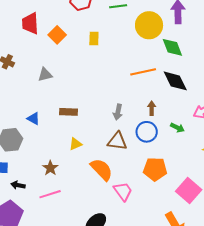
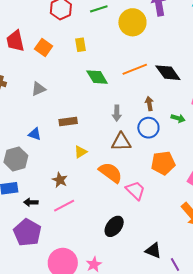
green diamond: (172, 47) -> (97, 77), moved

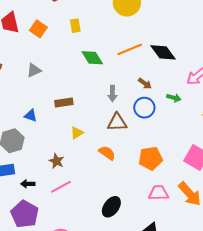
brown arrow: (149, 104) -> (145, 84), turned 136
orange pentagon: (163, 163) -> (150, 158), moved
orange semicircle: (111, 172) -> (107, 153), size x0.7
pink trapezoid: (135, 190) -> (159, 193), moved, turned -45

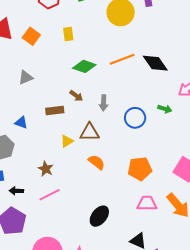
green diamond: (92, 58) -> (84, 66), turned -40
brown arrow: (145, 84) -> (76, 96), moved
brown triangle: (117, 122) -> (90, 132), moved

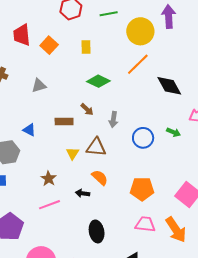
orange line: (122, 59) -> (138, 64), moved, turned -30
yellow triangle: (67, 141) -> (73, 153), turned -32
black arrow: (16, 191) -> (82, 193), moved
black ellipse: (99, 216) -> (97, 231), turned -55

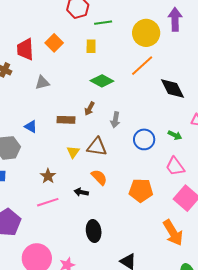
green line: (109, 14) -> (103, 23), moved
red trapezoid: (22, 35) -> (25, 49), moved
brown arrow: (87, 109) -> (89, 109), turned 72
pink trapezoid: (145, 224) -> (175, 166), moved, turned -135

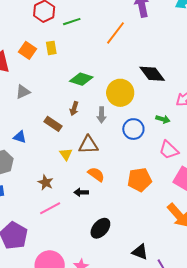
yellow circle: (146, 33) -> (120, 93), moved
yellow rectangle: (91, 46) -> (51, 48), moved
orange line: (142, 66) -> (116, 33), moved
brown rectangle: (66, 120) -> (53, 124), turned 42
black ellipse: (94, 231) -> (100, 228), turned 60

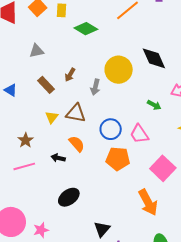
green diamond: (81, 79) -> (86, 29), moved
gray triangle: (23, 92) -> (37, 51), moved
blue circle: (133, 129) -> (111, 129), moved
pink trapezoid: (169, 150) -> (139, 134), moved
black triangle: (140, 252) -> (102, 229), turned 36

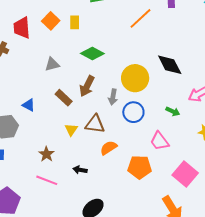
green diamond: (86, 29) -> (92, 53), moved
brown arrow: (70, 75) -> (87, 86), size x1.5
blue circle: (111, 129) -> (133, 112), moved
orange semicircle: (77, 144) -> (109, 148), moved, turned -78
pink line: (24, 166) -> (47, 180), turned 40

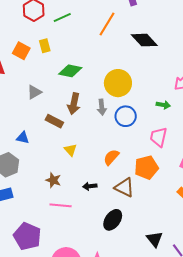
black diamond: (170, 65) -> (144, 40), moved
brown triangle: (95, 124) -> (124, 187), moved, turned 35
pink trapezoid: (160, 141) -> (159, 137), turned 65

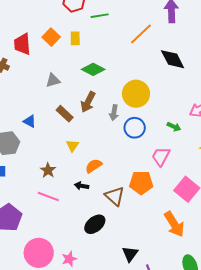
orange semicircle: (111, 157) -> (94, 166), moved

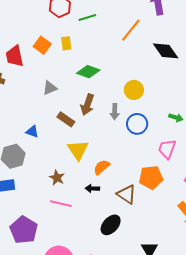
yellow circle: (136, 94) -> (134, 90), size x0.7
yellow triangle: (73, 146) -> (78, 150), size x1.6

